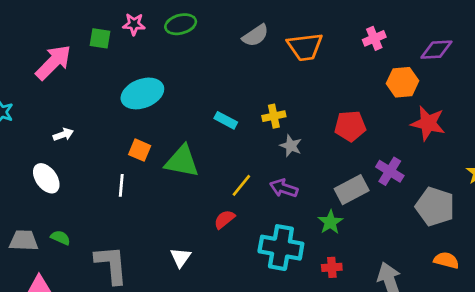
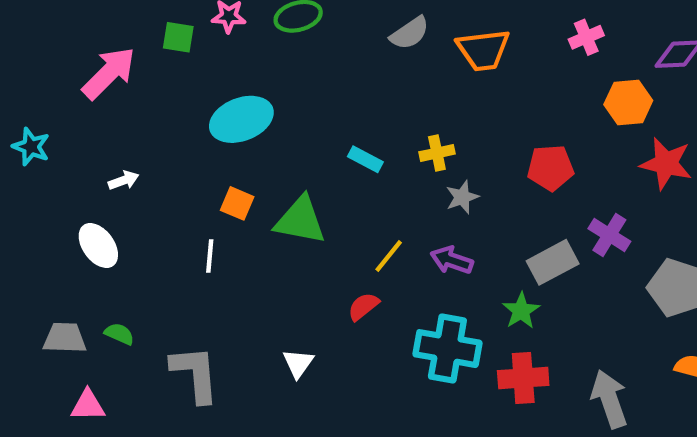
gray star: (291, 146) -> (462, 197), turned 30
red cross: (332, 267) -> (523, 378), size x1.6

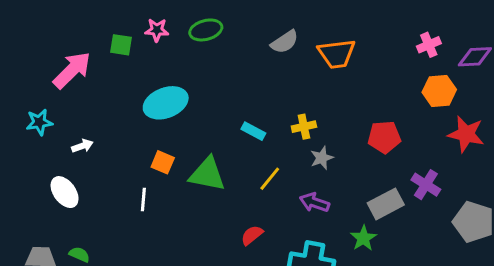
pink cross: (586, 37) -> (429, 45), moved
cyan star: (31, 147) -> (39, 122), moved, turned -30
yellow line: (389, 256) -> (270, 179), moved

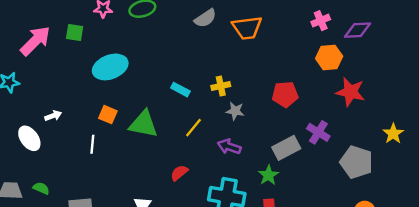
green square: (121, 45) -> (75, 32), moved
white arrow: (82, 146) -> (53, 116), moved
gray star: (322, 158) -> (235, 111), turned 30

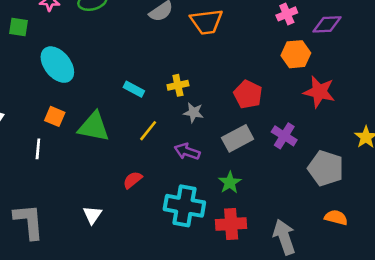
cyan ellipse: (110, 67) -> (57, 65), turned 72
red pentagon: (285, 94) -> (248, 94), turned 30
gray rectangle: (286, 148) -> (238, 138), moved

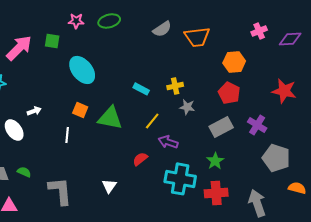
orange hexagon: (296, 54) -> (234, 62), moved
purple arrow: (187, 151) -> (168, 142), moved
gray pentagon: (326, 168) -> (276, 158), moved

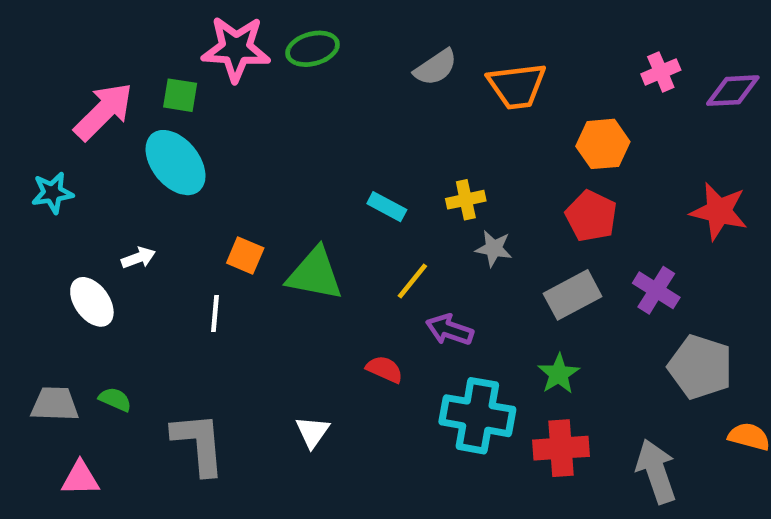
pink star: (76, 21) -> (236, 49), size x1.8
cyan ellipse: (82, 70) -> (176, 163), moved
red semicircle: (140, 159) -> (385, 369), turned 63

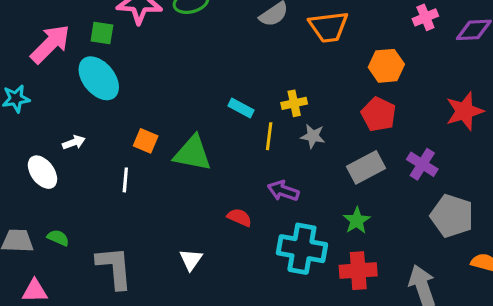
red star: (719, 211) -> (464, 111), turned -30
yellow line: (412, 281) -> (269, 136), moved, turned -32

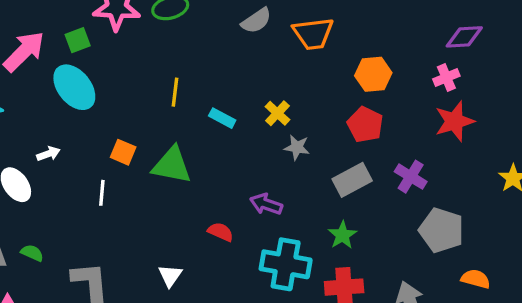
pink cross: (425, 17) -> (446, 77), moved
green square: (102, 33) -> (78, 40), turned -30
yellow cross: (294, 103) -> (277, 113), turned -35
yellow line: (269, 136) -> (175, 92), moved

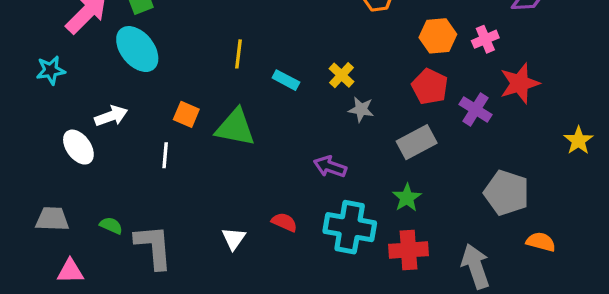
pink cross: (446, 77) -> (485, 39), moved
white arrow: (48, 154) -> (111, 116), size x1.4
purple cross: (411, 177) -> (475, 109), moved
red semicircle: (221, 232) -> (284, 222), moved
green semicircle: (32, 253) -> (111, 225), moved

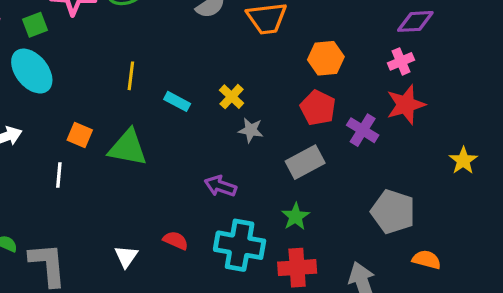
pink cross: (485, 39) -> (401, 61), moved

